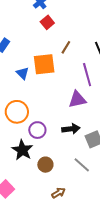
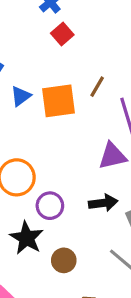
brown line: (66, 47) -> (97, 87), moved
blue triangle: (23, 73) -> (21, 96), moved, turned 40

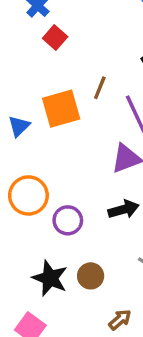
blue triangle: (21, 96) -> (19, 126), moved
black star: (27, 238) -> (50, 278), moved

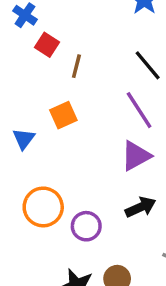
brown line: (100, 88) -> (76, 66), moved
orange square: (61, 109) -> (63, 115), size x0.7

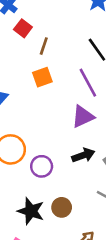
orange square: (63, 115) -> (42, 77), moved

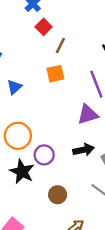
black star: (31, 211) -> (22, 172), moved

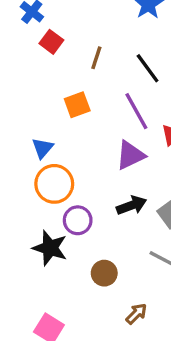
brown line: (60, 46) -> (96, 58), moved
blue triangle: (14, 87) -> (43, 148), moved
orange circle: (18, 136) -> (54, 184), moved

